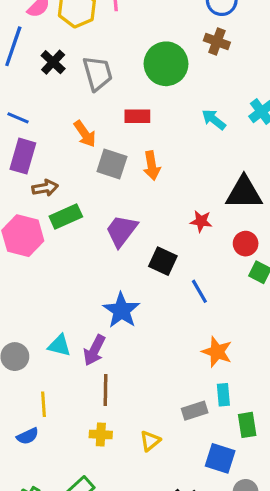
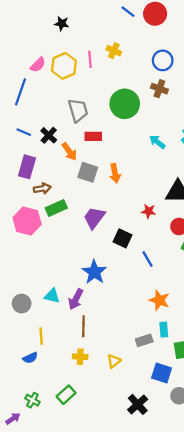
black cross: (53, 62) -> (49, 135), moved
red rectangle: (137, 116) -> (93, 136), moved
blue line: (18, 118) -> (24, 132), moved

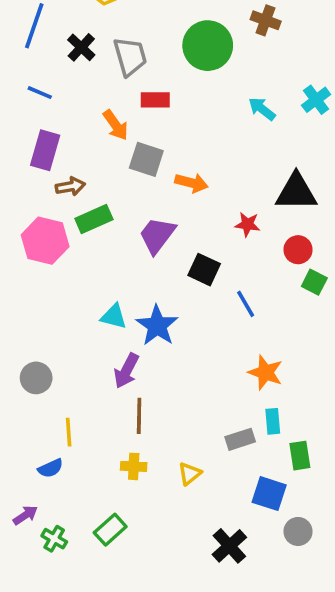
black cross: (49, 135) -> (81, 47), moved
orange arrow: (115, 173) -> (191, 183), moved, turned -66
cyan triangle: (52, 296) -> (114, 317), moved
purple arrow: (13, 419) -> (25, 515), moved

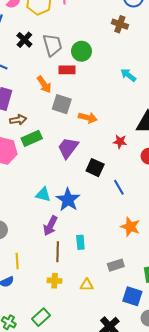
brown cross: (266, 20) -> (120, 24), moved
green circle: (208, 46) -> (82, 51), moved, size x0.7
cyan rectangle: (273, 421) -> (80, 242), moved
yellow triangle: (190, 474) -> (87, 285), turned 40

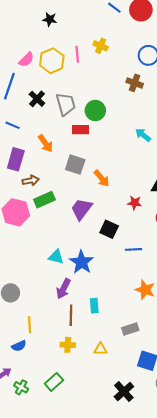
orange arrow: (44, 84) -> (45, 143), moved
orange arrow: (88, 118) -> (102, 178), turned 36
blue line: (119, 187) -> (133, 249), turned -63

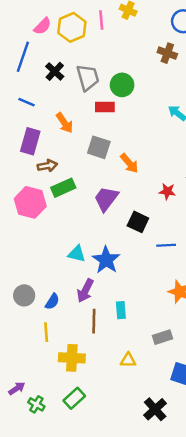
yellow cross: (68, 345) -> (72, 358), moved, size x1.5
blue semicircle: (19, 346) -> (52, 302), moved, turned -32

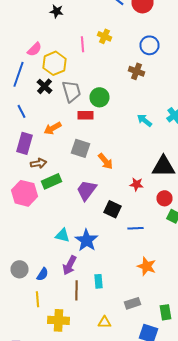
yellow hexagon: (72, 27) -> (54, 63), moved
blue line: (27, 102) -> (22, 111), turned 40
orange arrow: (65, 123) -> (52, 128), turned 96

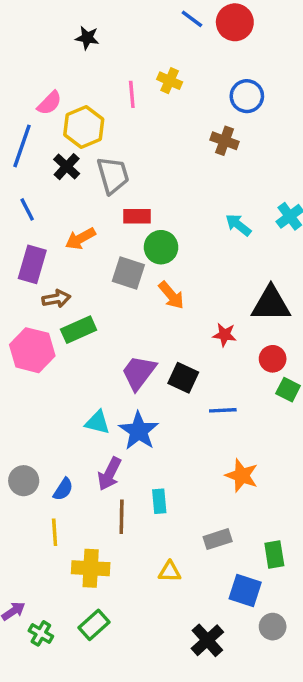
green circle: (100, 97) -> (161, 247), moved
purple trapezoid: (86, 190) -> (139, 373), moved

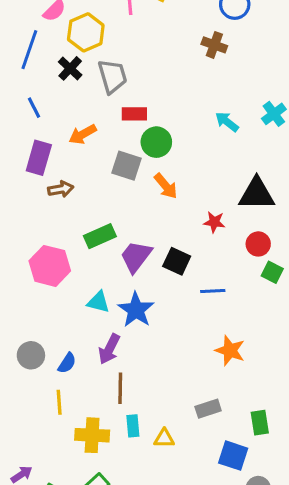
green rectangle: (79, 330) -> (100, 236), moved
pink hexagon: (32, 350) -> (50, 266), moved
cyan rectangle: (159, 501) -> (133, 426), moved

